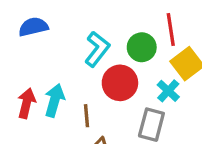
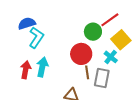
red line: (171, 30) -> (110, 20), turned 66
cyan L-shape: (97, 49) -> (36, 37), moved
brown line: (87, 116) -> (87, 72), moved

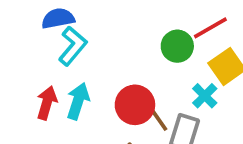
red circle: (81, 54) -> (135, 105), moved
brown line: (87, 72) -> (159, 120), turned -32

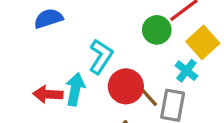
cyan L-shape: (73, 46) -> (101, 57), moved
red arrow: (47, 103) -> (48, 94), turned -96

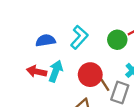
blue semicircle: (48, 19) -> (46, 40), moved
cyan L-shape: (101, 57) -> (79, 37), moved

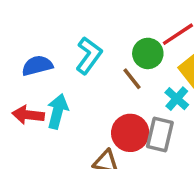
red circle: (90, 75) -> (130, 133), moved
brown line: (104, 84) -> (132, 79), moved

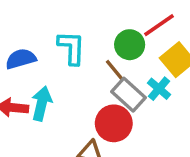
cyan L-shape: (89, 55) -> (71, 48), turned -33
gray rectangle: (160, 134) -> (129, 95), moved, turned -60

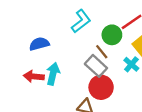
cyan L-shape: (71, 48) -> (81, 21), moved, turned 50
gray rectangle: (129, 95) -> (96, 66), moved

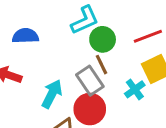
green circle: (112, 35) -> (103, 39), moved
cyan arrow: (53, 74) -> (52, 94), moved

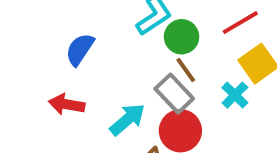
blue semicircle: (25, 36) -> (80, 49), turned -45
cyan arrow: (52, 94) -> (127, 119), turned 32

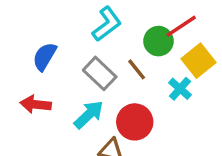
green circle: (182, 37) -> (158, 41), moved
gray rectangle: (174, 94) -> (100, 73), moved

